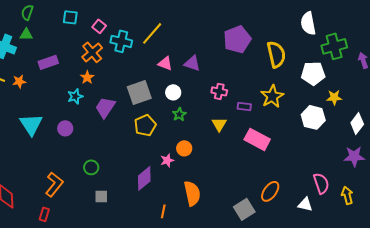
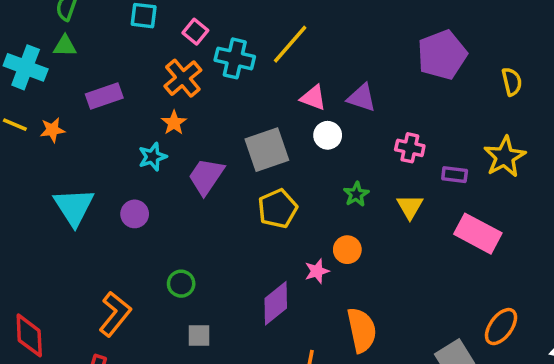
yellow semicircle: (276, 54) -> (512, 82), size x0.6
white circle: (173, 92) -> (328, 135), moved
green star: (179, 114) -> (356, 194), moved

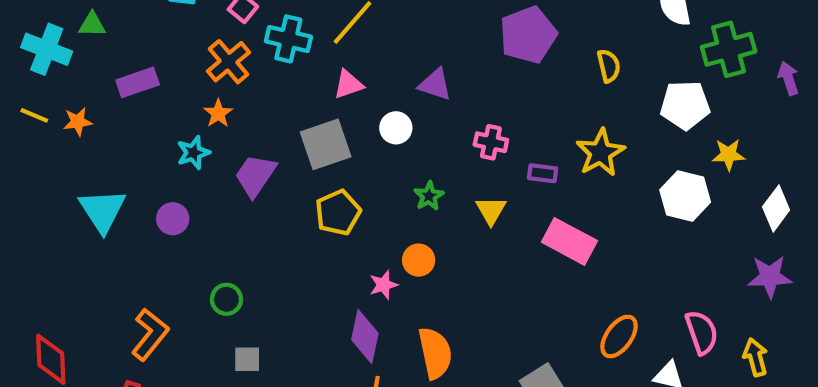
pink triangle: (313, 98) -> (348, 84), moved, turned -40
purple diamond: (276, 303) -> (365, 337), moved, turned -39
orange ellipse: (501, 327) -> (619, 337), moved

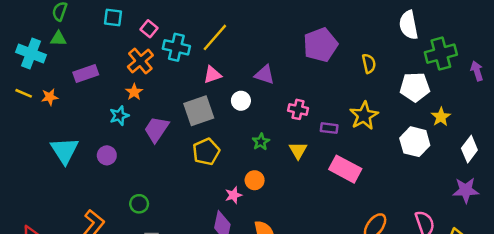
yellow star: (729, 155) -> (441, 117), turned -30

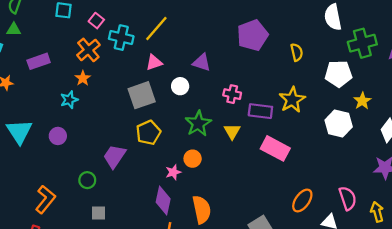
purple rectangle: (329, 128) -> (260, 111), size x1.5
purple trapezoid: (156, 129) -> (114, 156), moved
green star: (261, 142) -> (198, 124), size x1.6

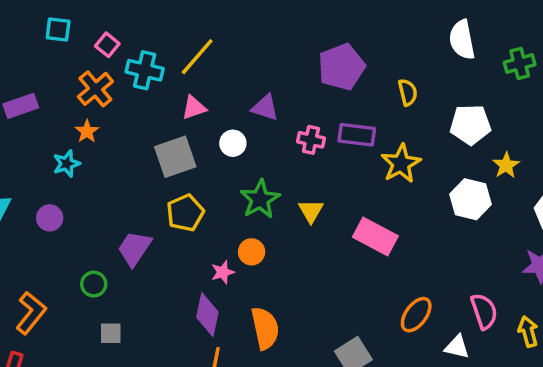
green cross: (362, 43) -> (520, 63), moved, size x0.7
pink cross: (232, 94) -> (311, 140), moved
purple rectangle: (260, 111) -> (357, 135), moved

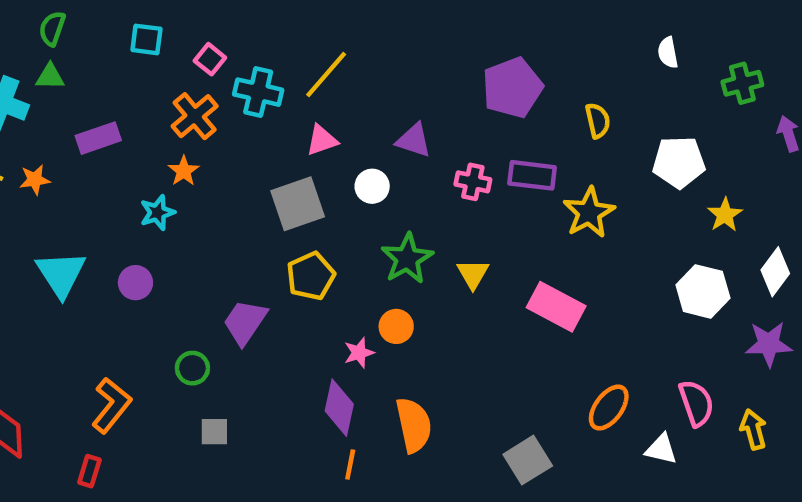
white semicircle: (462, 40) -> (668, 53), size x0.6
white hexagon: (470, 199) -> (703, 291), moved

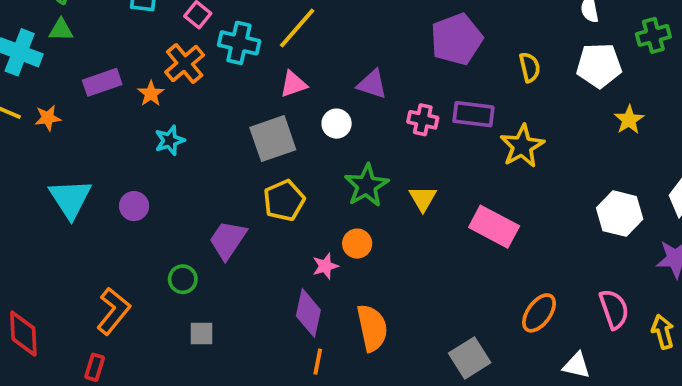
white pentagon: (679, 162) -> (599, 65), moved
orange star: (184, 171) -> (151, 94), moved
cyan star: (157, 213) -> (170, 140), moved
yellow star: (725, 215) -> (629, 120), moved
white triangle: (661, 449) -> (577, 365), moved

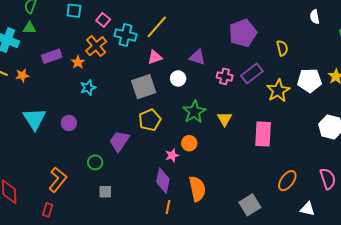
white pentagon: (599, 65) -> (310, 80), moved
purple rectangle: (473, 114) -> (252, 73), turned -45
pink rectangle: (494, 227) -> (263, 134), turned 65

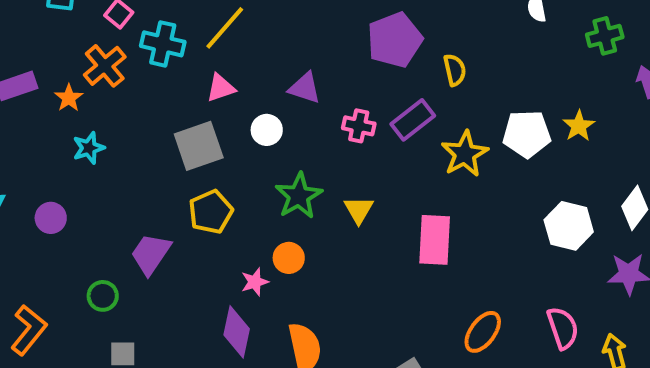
yellow semicircle: (282, 48) -> (455, 70), moved

